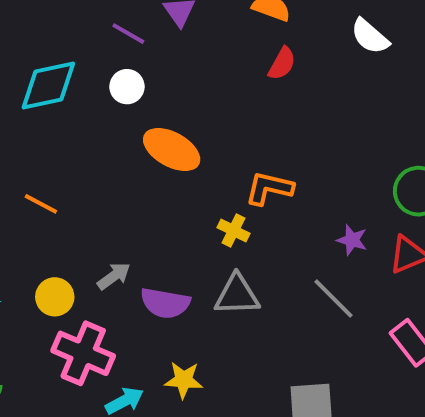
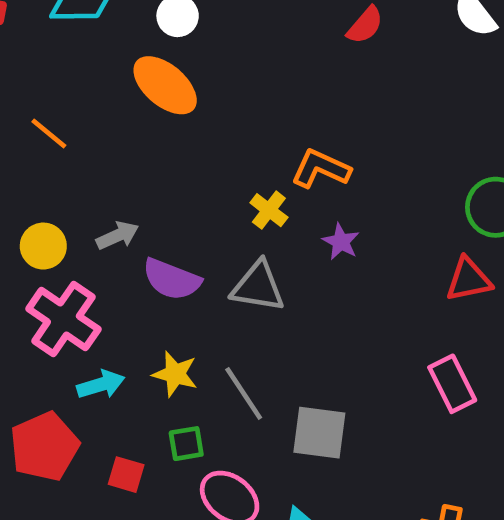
orange ellipse: (172, 150) -> (165, 85), moved
purple star: (352, 240) -> (341, 242), moved
gray line: (333, 298) -> (244, 393), moved

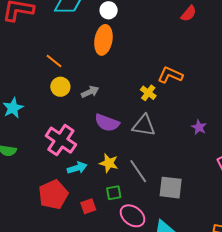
orange ellipse: (165, 85) -> (103, 40), turned 60
gray arrow: (118, 236) -> (90, 92), moved
purple star: (341, 242) -> (199, 127), moved
yellow circle: (43, 246) -> (60, 87), moved
red square: (126, 475) -> (88, 206), turned -35

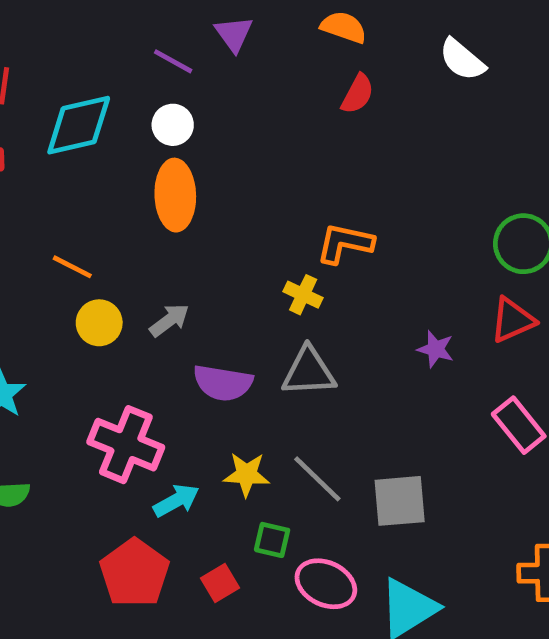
green square: (114, 193) -> (272, 540), turned 35

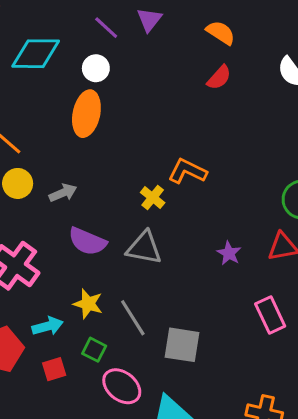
cyan arrow: (176, 500) -> (48, 326), moved

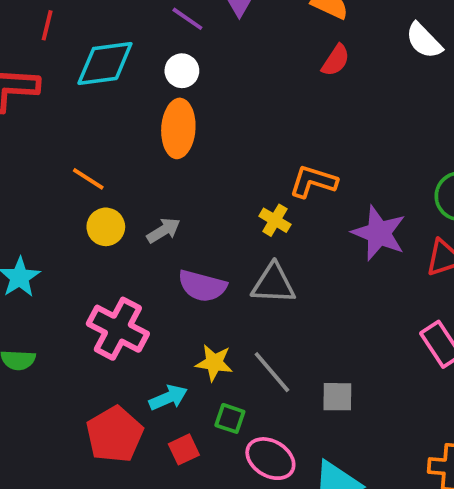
purple star: (229, 253) -> (379, 233), moved, size x1.8
gray square: (182, 345) -> (337, 397), size x0.7

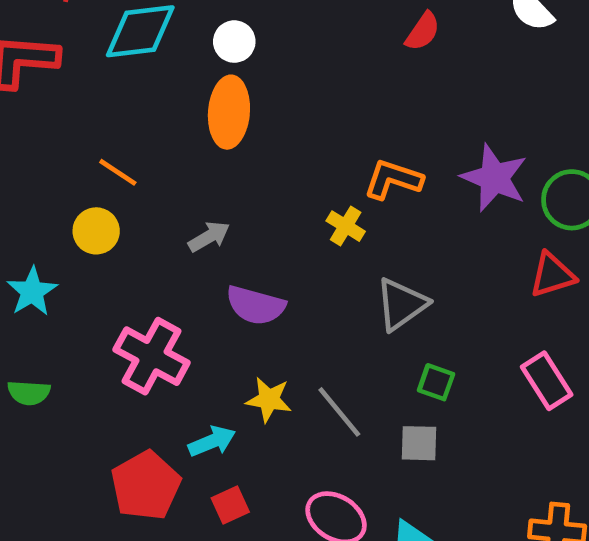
yellow circle: (106, 227) -> (96, 231), moved
purple star: (379, 233) -> (494, 178), moved
gray triangle: (273, 284) -> (401, 304), moved, turned -39
green square: (230, 418) -> (436, 382), moved

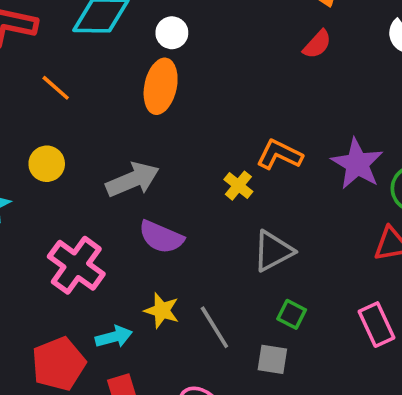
orange line: (118, 172) -> (56, 88), moved
gray arrow: (209, 237) -> (133, 180), size x1.6

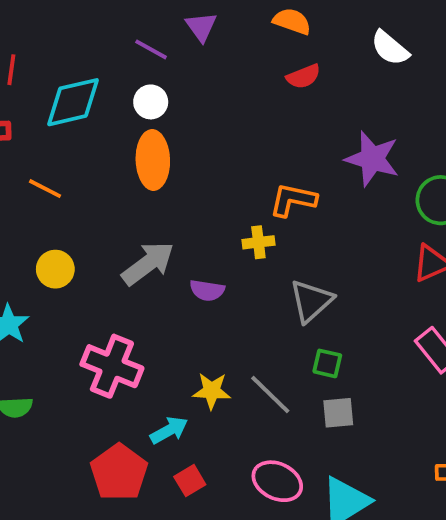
red semicircle: (317, 44) -> (303, 76), turned 40
purple star: (357, 164) -> (372, 159), moved
yellow cross: (238, 186) -> (258, 242), turned -32
purple semicircle: (161, 237) -> (207, 290), moved, size x0.7
green square: (292, 314) -> (327, 363), moved

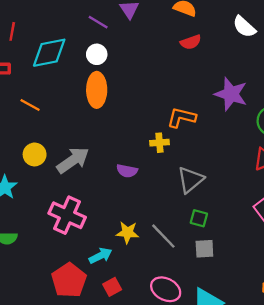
gray arrow: (148, 263) -> (73, 160), moved

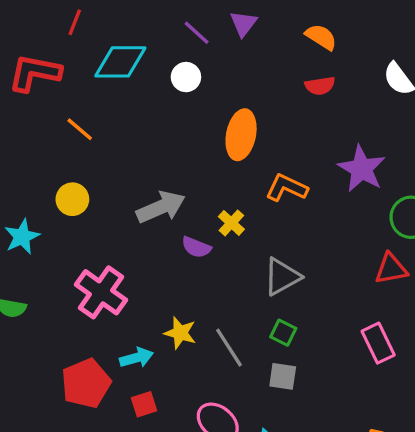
orange ellipse: (97, 90) -> (241, 135), moved
yellow cross: (159, 143) -> (231, 223), moved, turned 36
gray arrow: (73, 160) -> (161, 207), moved

